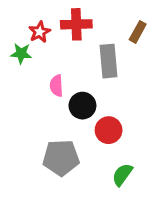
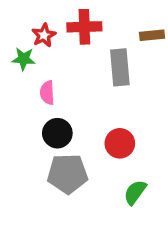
brown rectangle: (138, 32) -> (152, 35), turned 55
pink semicircle: (56, 86) -> (47, 93), moved
black circle: (82, 106) -> (57, 133), moved

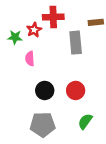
red star: (44, 35) -> (34, 30), moved
black circle: (57, 133) -> (45, 90), moved
gray pentagon: (67, 174) -> (43, 125), moved

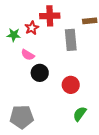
pink semicircle: (30, 59) -> (28, 55), turned -56
black circle: (45, 90) -> (40, 73), moved
gray pentagon: (43, 125) -> (22, 117), moved

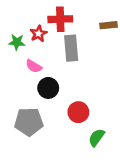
gray rectangle: (71, 40) -> (71, 48), moved
red circle: (71, 85) -> (78, 112), moved
gray pentagon: (22, 117) -> (29, 122), moved

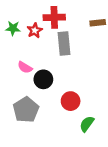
green star: (17, 42) -> (13, 28), moved
pink semicircle: (34, 66) -> (25, 67), moved
gray pentagon: (29, 122) -> (26, 110), turned -30

